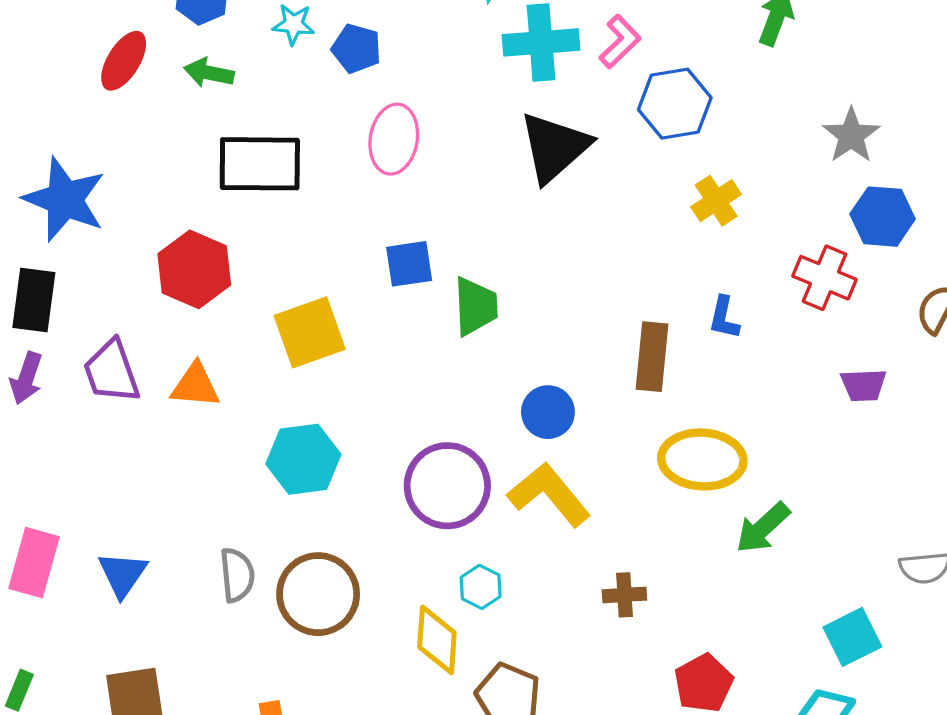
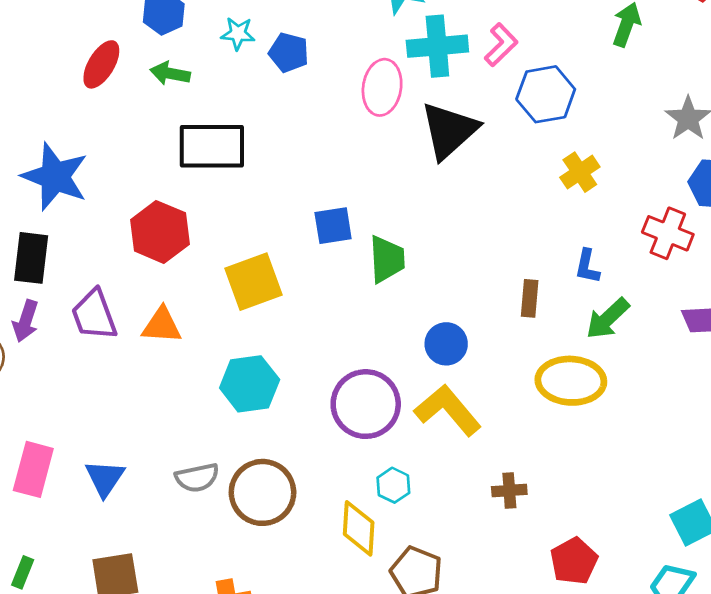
pink ellipse: (394, 139) -> (382, 87), moved
brown rectangle: (652, 357) -> (530, 298), size x0.7
green arrow: (763, 528) -> (608, 318), moved
gray semicircle: (237, 575) -> (197, 478), turned 84

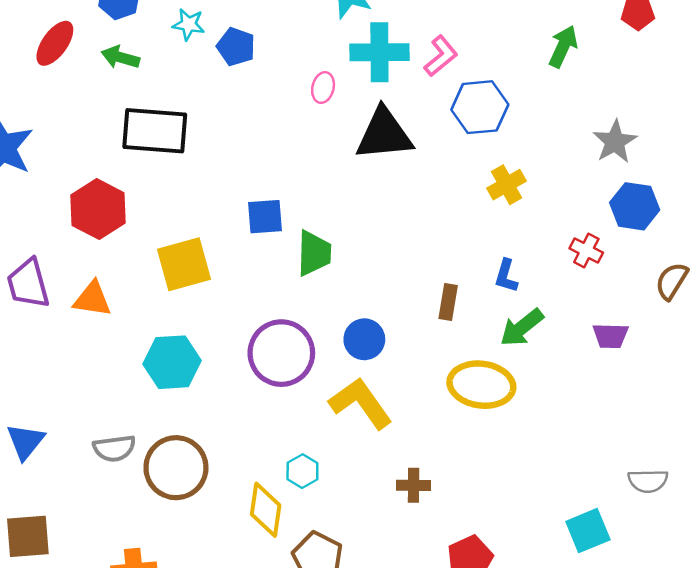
pink ellipse: (382, 87) -> (323, 88), size x0.6
black triangle: (449, 130) -> (384, 134), turned 32
red cross: (668, 233) -> (586, 250), size x0.7
purple circle: (366, 404) -> (281, 353), moved

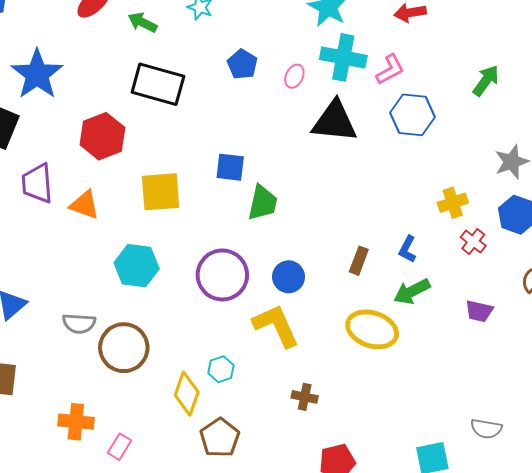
blue pentagon: (236, 47) -> (242, 64), moved
yellow cross: (506, 185) -> (453, 203), moved

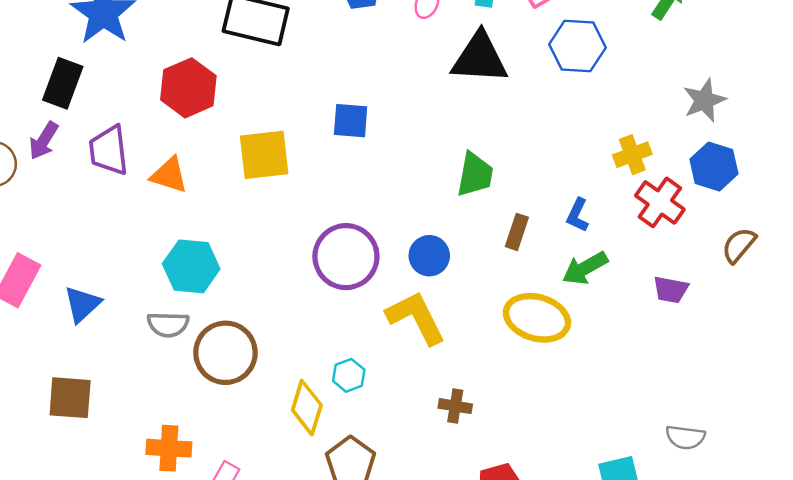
green trapezoid: (263, 203) -> (475, 174), moved
red cross: (473, 242) -> (660, 202), size x1.5
cyan hexagon: (137, 266) -> (191, 266), moved

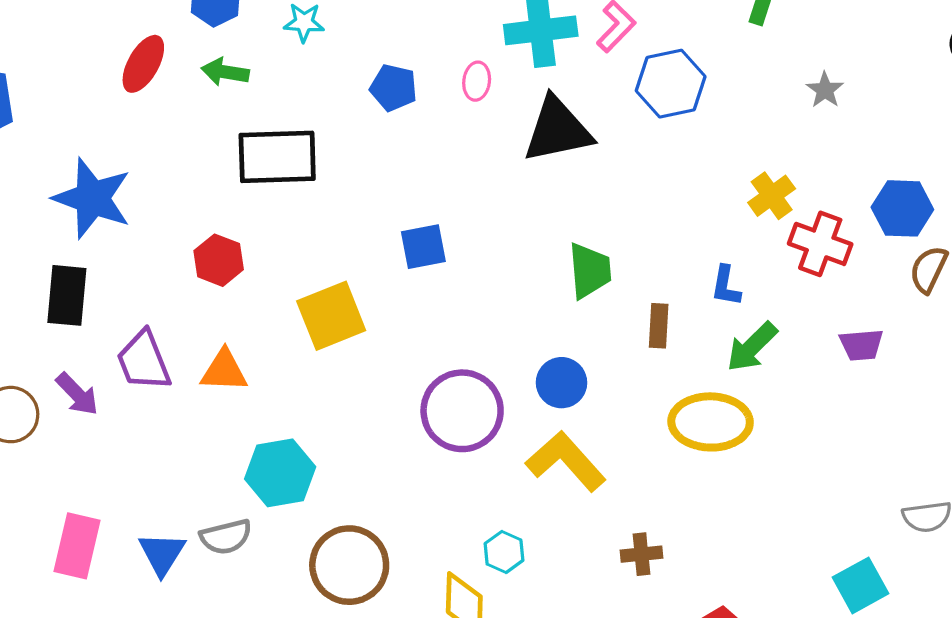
red hexagon: (188, 88) -> (219, 260), size x0.7
gray star: (704, 100) -> (825, 90), moved, size x0.7
purple arrow: (44, 141) -> (77, 394), moved, turned -60
blue hexagon: (714, 167) -> (902, 208), moved
gray semicircle: (168, 325) -> (226, 537), moved

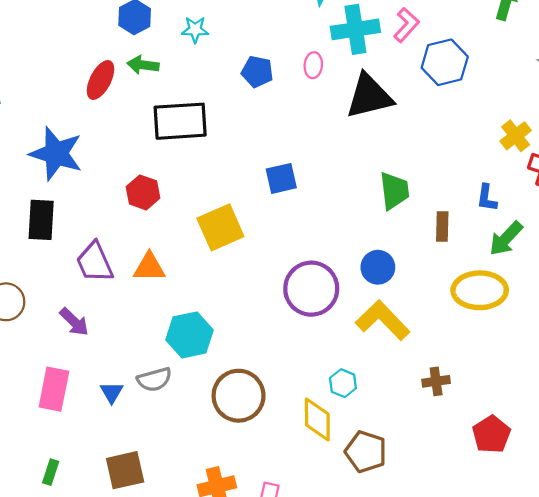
red ellipse: (143, 64) -> (100, 80), moved
purple arrow: (77, 394) -> (74, 322), moved
blue triangle: (162, 554) -> (112, 392), size x0.7

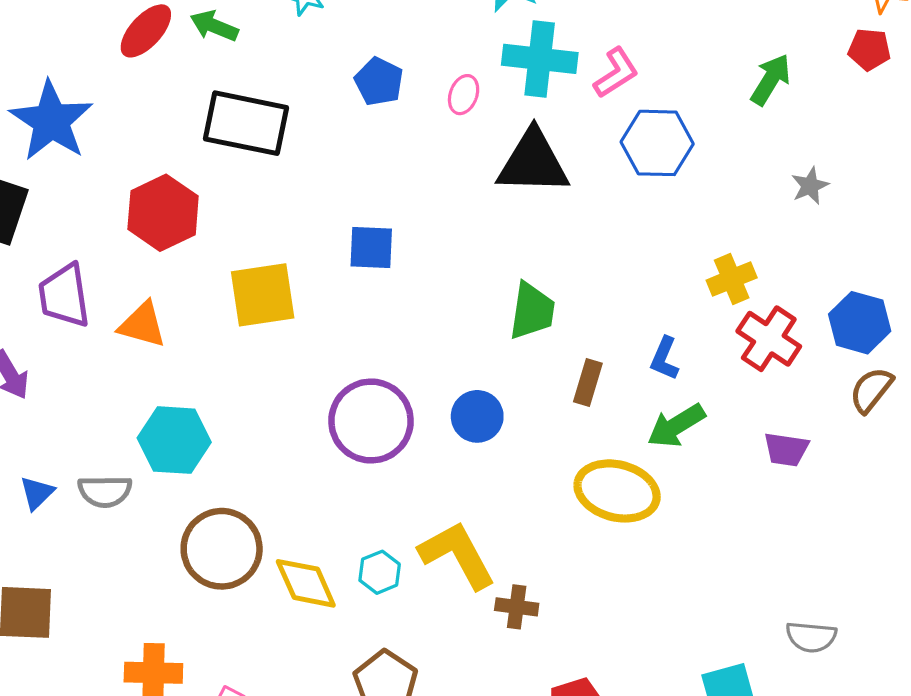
red hexagon: (143, 192) -> (163, 213), size x1.4
yellow L-shape: (383, 320) -> (457, 555), moved
yellow diamond: (317, 419) -> (306, 583), moved, turned -39

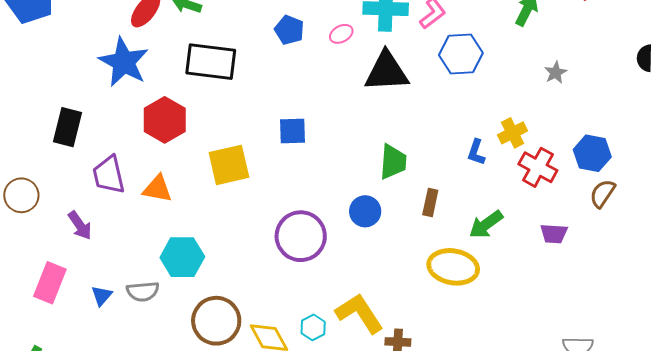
pink ellipse: (464, 95) -> (341, 34), turned 45
blue star: (51, 121) -> (124, 62), moved
blue L-shape: (664, 358) -> (476, 152), moved
blue circle: (477, 416) -> (365, 211), moved

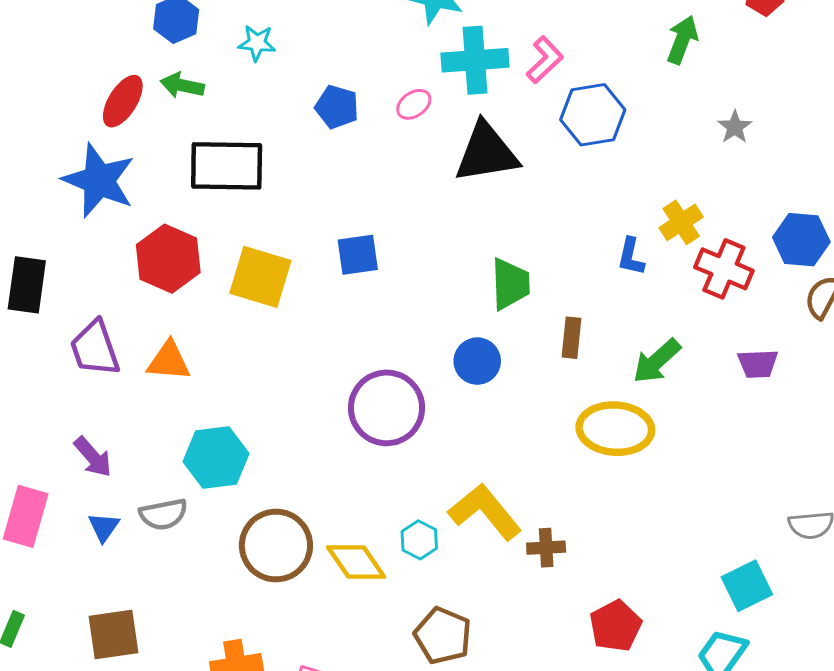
yellow square: (229, 165) -> (260, 277), moved, turned 36
purple arrow: (80, 225) -> (93, 457), moved

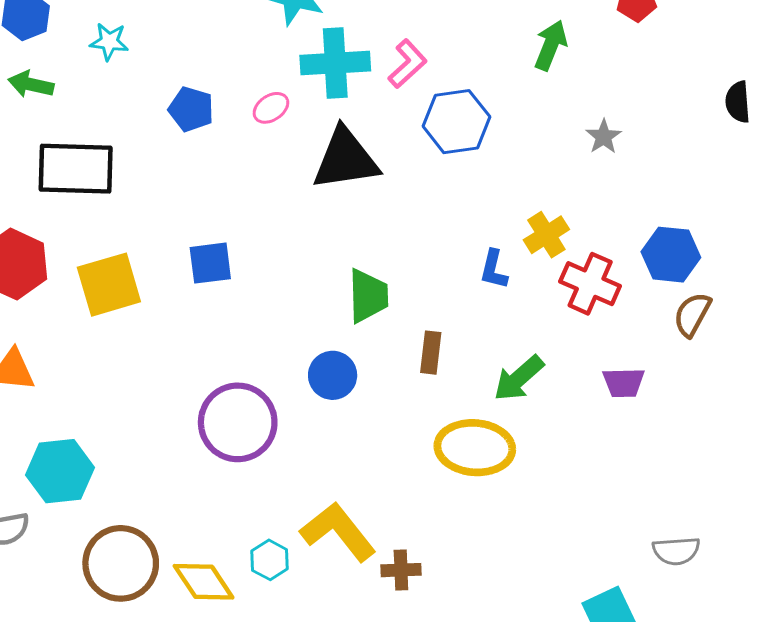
yellow square: (260, 277) -> (109, 285), turned -34

